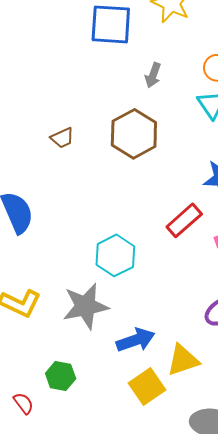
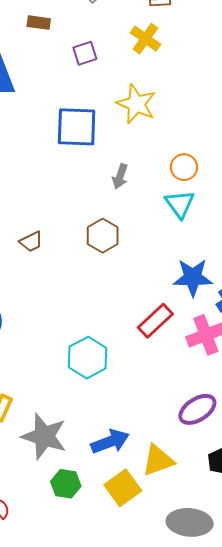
brown hexagon: (134, 134) -> (103, 236), size x0.7
gray star: (86, 306) -> (44, 436), moved, turned 30
green hexagon: (61, 376) -> (66, 484), moved

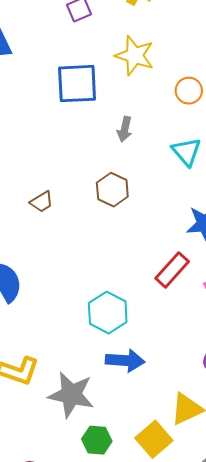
orange circle: (184, 167) -> (189, 91), moved
blue arrow: (110, 442) -> (125, 361), moved, turned 30

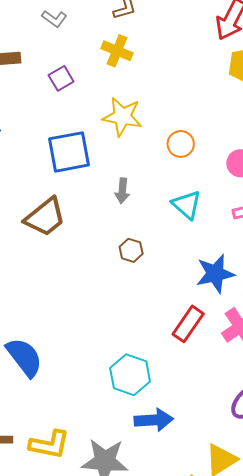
brown hexagon: (112, 190) -> (131, 250), moved, size x0.7
brown trapezoid: (42, 202) -> (45, 217), moved, size x1.8

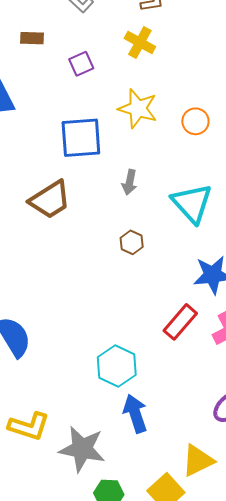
orange circle: (181, 144) -> (195, 121), moved
cyan triangle: (187, 205) -> (192, 203), size x1.4
blue arrow: (154, 420) -> (135, 414), turned -111

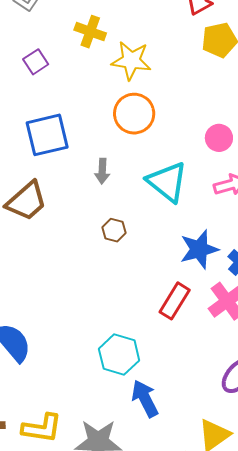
yellow star: (138, 108) -> (131, 61), moved
orange circle: (195, 121) -> (134, 114), moved, size x1.5

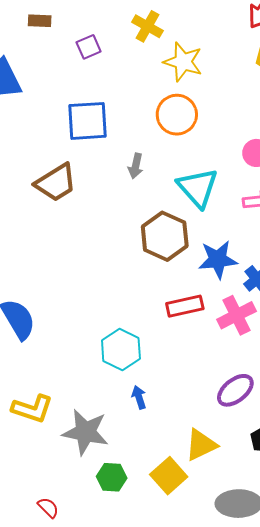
brown hexagon: (114, 230) -> (165, 236), moved, size x2.0
red rectangle: (175, 301) -> (185, 306), turned 36
blue arrow: (145, 399) -> (139, 397), size x0.6

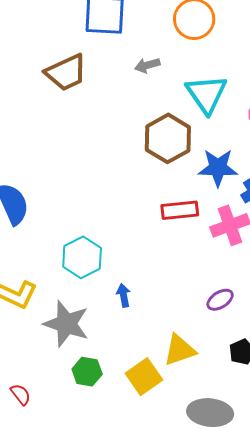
gray arrow: (136, 166) -> (147, 65), turned 55
cyan hexagon: (121, 349) -> (82, 257), moved
purple ellipse: (235, 390) -> (220, 300), size x0.7

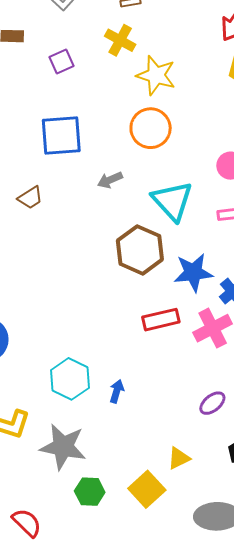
brown trapezoid: (66, 73) -> (30, 198), size x0.6
blue arrow: (124, 295) -> (117, 391), moved, turned 35
yellow triangle: (180, 350) -> (179, 458), size x0.7
red semicircle: (21, 394) -> (27, 523), size x1.4

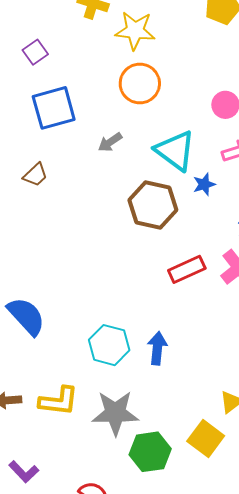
purple square: (61, 62) -> (35, 52), moved
blue star: (193, 273) -> (204, 184), moved, size x0.6
blue arrow: (117, 391) -> (157, 348), size x1.4
green hexagon: (90, 492) -> (150, 452), size x1.4

